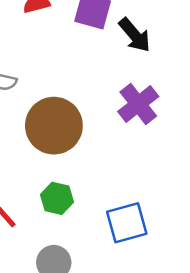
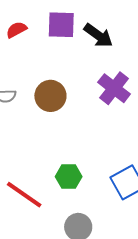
brown circle: (54, 126) -> (50, 96), moved, size x0.7

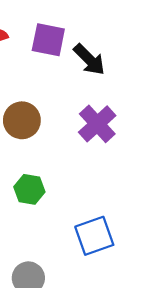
green hexagon: (69, 177) -> (29, 189), moved

